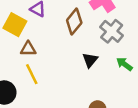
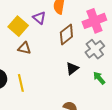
yellow line: (32, 74) -> (21, 83), moved

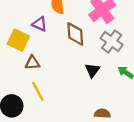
brown diamond: (66, 34) -> (75, 34), turned -40
yellow line: (21, 83) -> (38, 91), moved

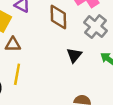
yellow line: (38, 91) -> (17, 74), turned 36

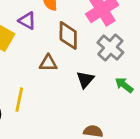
brown triangle: (13, 44) -> (48, 63), moved

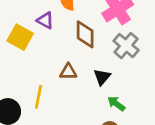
brown triangle: (48, 63) -> (68, 72), moved
green arrow: (124, 85) -> (116, 104), moved

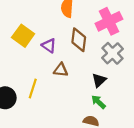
purple triangle: (45, 20) -> (49, 46), moved
black triangle: (102, 77) -> (99, 80), moved

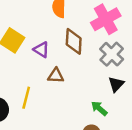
black triangle: (99, 80) -> (116, 84), moved

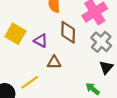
yellow line: (26, 98) -> (30, 82), turned 42

